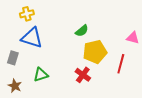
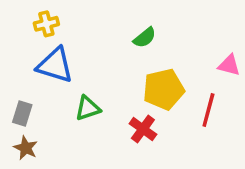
green semicircle: (82, 31) -> (145, 38), moved
gray rectangle: (13, 58) -> (22, 113), moved
green triangle: (41, 75) -> (88, 108), moved

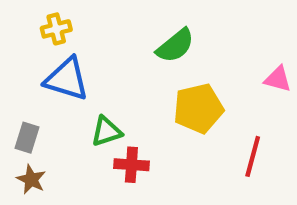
green semicircle: (145, 38) -> (175, 46), size x1.4
red line: (208, 110) -> (253, 156), moved
red cross: (143, 129) -> (131, 165), moved, turned -32

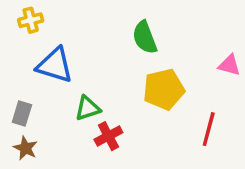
yellow cross: (56, 29) -> (31, 20), moved
green semicircle: (175, 46) -> (145, 37), turned 108
red cross: (131, 165) -> (108, 136), turned -32

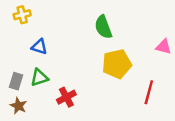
blue triangle: (55, 65) -> (39, 47), size x0.6
green triangle: (88, 108) -> (39, 77), moved
red cross: (108, 136) -> (66, 97), moved

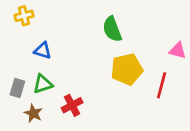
red line: (149, 92) -> (162, 85), moved
brown star: (18, 106) -> (33, 113), moved

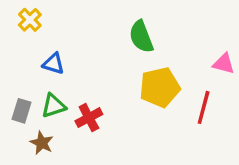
yellow cross: (24, 16) -> (30, 20), turned -30
red cross: (72, 105) -> (89, 118), moved

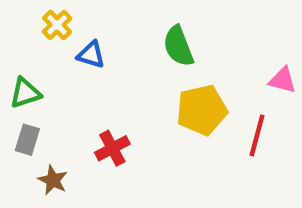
yellow cross: (30, 20) -> (57, 25), moved
blue triangle: (53, 64) -> (91, 55), moved
green triangle: (53, 106) -> (25, 93), moved

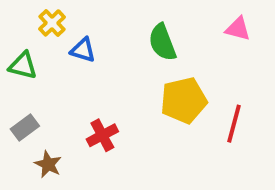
pink triangle: (283, 80) -> (238, 29), moved
green triangle: (25, 93) -> (23, 66), moved, turned 32
gray rectangle: (27, 140) -> (25, 128), turned 36

